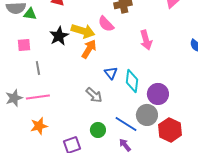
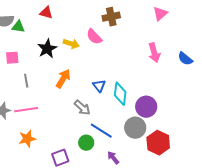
yellow arrow: (83, 31) -> (71, 44), size x0.7
pink arrow: (146, 40) -> (154, 53), moved
orange arrow: (89, 49) -> (63, 79), moved
blue line: (126, 124) -> (101, 131), moved

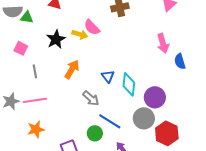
pink semicircle: (94, 37) -> (92, 27), moved
pink square: (12, 58) -> (21, 48), turned 32
blue semicircle: (185, 59) -> (180, 61), moved, turned 35

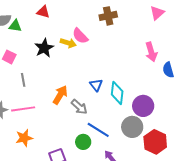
orange arrow: (72, 69) -> (60, 95), moved

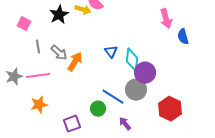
purple circle: (143, 106) -> (145, 73), moved
gray arrow: (79, 107) -> (59, 53), moved
gray circle: (132, 127) -> (136, 90), moved

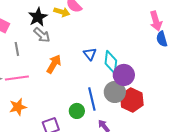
pink arrow: (166, 19) -> (156, 21), moved
gray arrow: (59, 53) -> (42, 35), moved
blue line: (113, 97) -> (92, 99), turned 45
red hexagon: (170, 109) -> (132, 100), moved

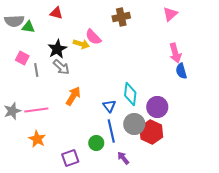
gray line: (17, 49) -> (36, 70), moved
blue triangle: (90, 54) -> (109, 106), moved
purple circle: (124, 75) -> (157, 107), moved
orange star: (18, 107) -> (37, 139), turned -30

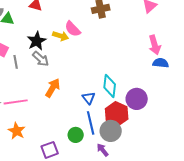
blue semicircle: (181, 71) -> (161, 63), turned 112
gray circle: (134, 124) -> (111, 131), moved
red hexagon: (151, 132) -> (117, 114), moved

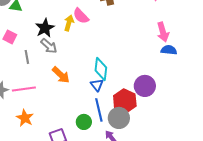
yellow arrow: (61, 36) -> (69, 23), turned -91
gray line: (16, 62) -> (27, 57), moved
cyan diamond: (110, 86) -> (101, 69), moved
orange arrow: (53, 88) -> (61, 75), turned 102

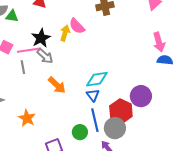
cyan diamond: (101, 69) -> (97, 79), turned 75
pink line: (24, 89) -> (29, 50), moved
orange star: (25, 118) -> (27, 118), moved

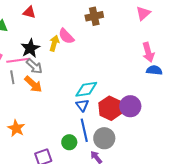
orange arrow: (57, 85) -> (33, 84), moved
red hexagon: (121, 111) -> (110, 108), moved

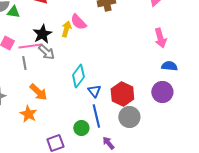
blue semicircle: (154, 70) -> (169, 66), moved
orange arrow: (33, 84) -> (38, 92), moved
cyan diamond: (86, 89) -> (78, 76), moved, turned -45
purple circle: (130, 106) -> (162, 92), moved
gray circle: (104, 138) -> (129, 117), moved

